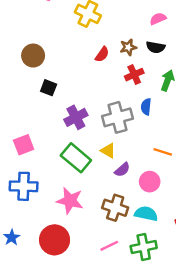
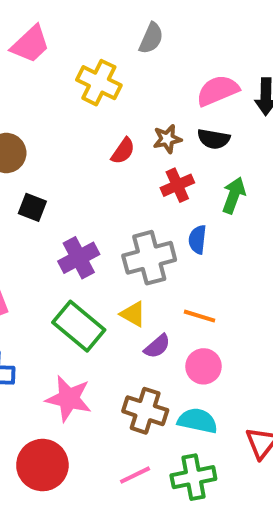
pink semicircle: (158, 19) -> (218, 91), size x1.5
orange line: (163, 152) -> (199, 316), moved

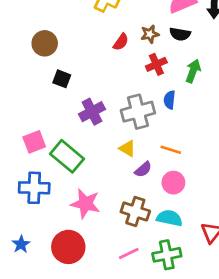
green rectangle: (79, 326) -> (67, 156), moved

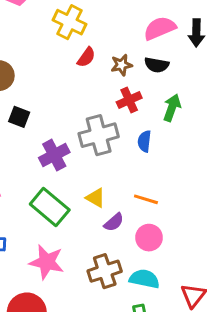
red semicircle: (121, 42) -> (86, 57), moved
gray cross: (138, 112) -> (99, 135), moved
green rectangle: (67, 156) -> (50, 207), moved
brown cross: (135, 211) -> (105, 271), turned -36

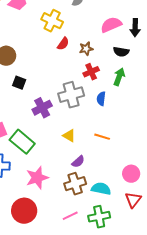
black semicircle: (157, 65) -> (121, 52), moved
green rectangle: (50, 207) -> (22, 142), moved
purple semicircle: (114, 222) -> (78, 162), moved
pink circle: (149, 238) -> (131, 174), moved
pink star: (47, 262) -> (37, 178), turned -30

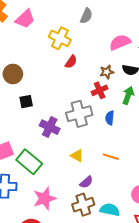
brown star: (86, 49) -> (107, 72), moved
black square: (19, 83) -> (26, 102), turned -32
purple cross: (42, 108) -> (50, 127), turned -36

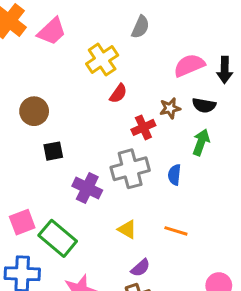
yellow cross: (60, 38) -> (102, 59), turned 30
red cross: (100, 90) -> (143, 127), moved

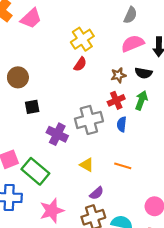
gray semicircle: (140, 27) -> (130, 15), moved
yellow cross: (102, 59) -> (82, 39), moved
red cross: (143, 127) -> (116, 100), moved

